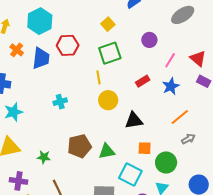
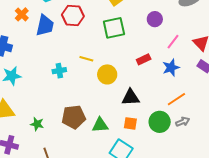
yellow line: (98, 77) -> (86, 59), moved, turned -72
orange square: (145, 148) -> (130, 123), moved
green circle: (166, 163) -> (160, 122), moved

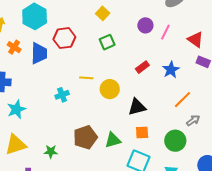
green square: (114, 28) -> (107, 42), size x0.7
pink line: (173, 42) -> (165, 32), moved
green circle: (160, 122) -> (175, 141), moved

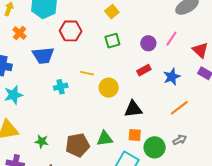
purple circle: (145, 25) -> (148, 43), moved
blue trapezoid: (39, 53) -> (43, 55), moved, turned 75
gray arrow: (193, 120) -> (180, 140), moved
brown pentagon: (85, 137) -> (78, 145), moved
green circle: (175, 141) -> (155, 147), moved

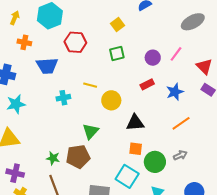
orange cross: (20, 33) -> (24, 42), turned -32
green triangle: (105, 139) -> (91, 131), moved, turned -42
green star: (42, 141) -> (53, 158), moved

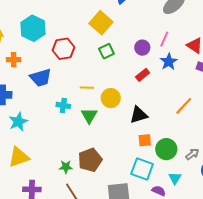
yellow square: (118, 25) -> (101, 23), size x1.6
blue star: (175, 92) -> (169, 62), moved
cyan cross: (63, 98) -> (63, 105), turned 32
green triangle: (91, 131) -> (89, 116), moved
gray arrow: (180, 155) -> (192, 154), moved

